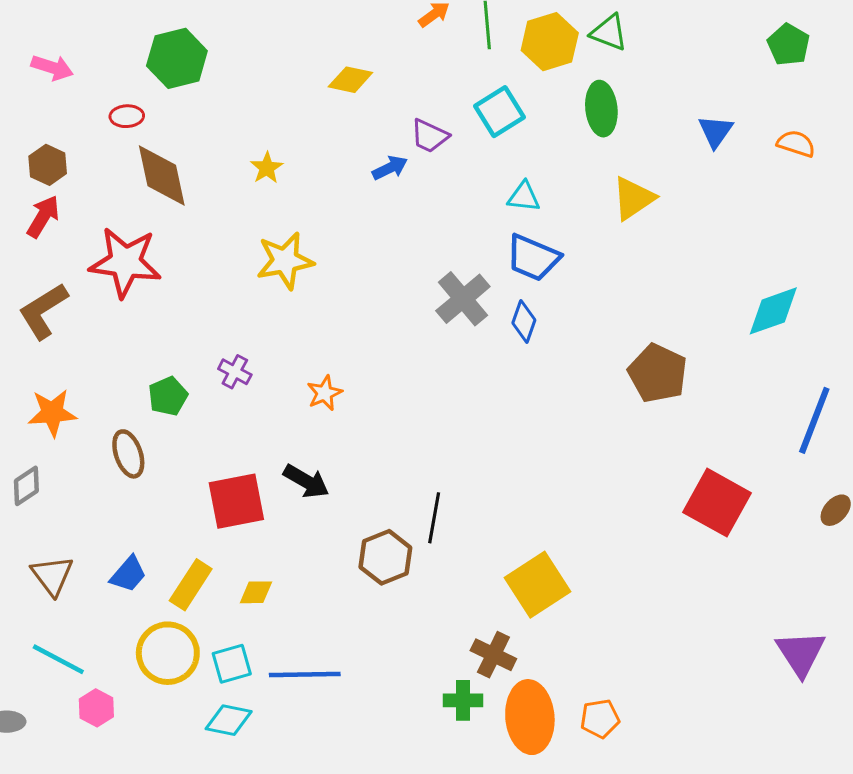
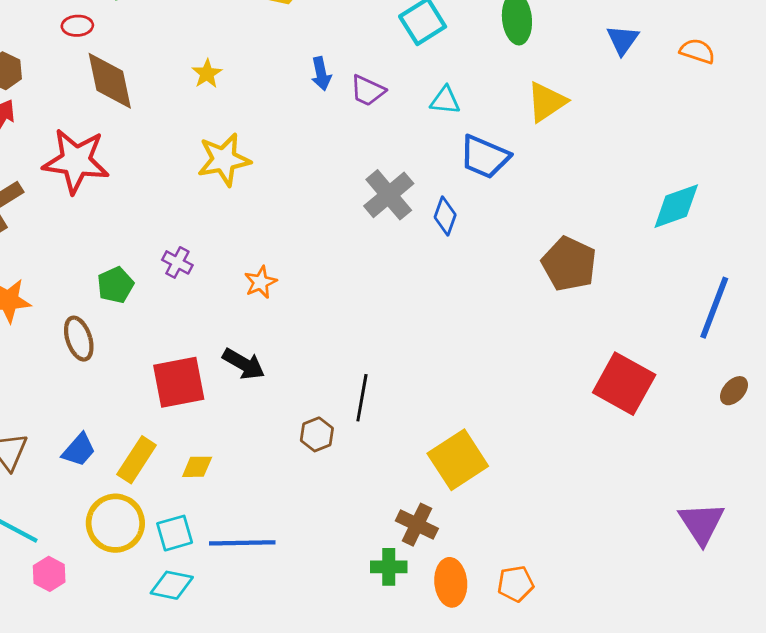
purple trapezoid: (429, 136) -> (368, 91), moved
blue arrow: (390, 168) -> (321, 74), turned 104
blue trapezoid: (533, 258) -> (485, 157), moved
brown hexagon: (385, 557) -> (317, 434), size x0.7
orange ellipse: (530, 717) -> (451, 582), size x0.7

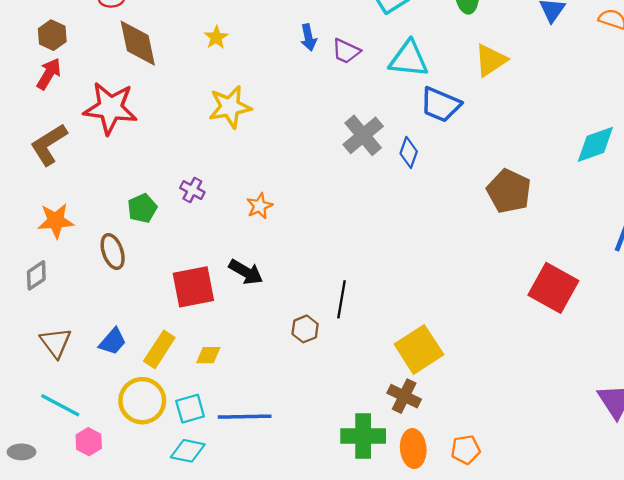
cyan triangle: (445, 100) -> (409, 59), size x1.6
brown cross: (417, 525) -> (404, 396), moved
green cross: (389, 567) -> (363, 436), size x1.5

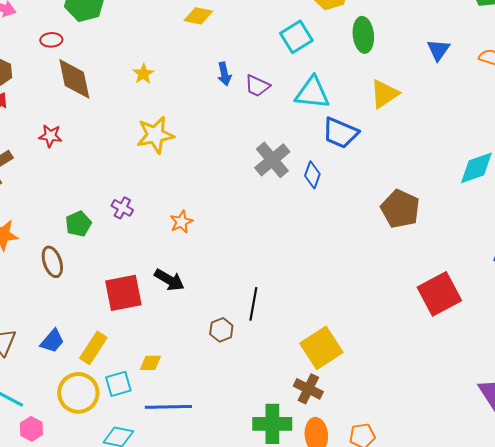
red star: (110, 108) -> (50, 136), size x0.5
red square: (553, 288) -> (439, 294), turned 33
yellow diamond: (208, 355) -> (150, 363), moved
cyan square: (190, 409) -> (118, 384), moved

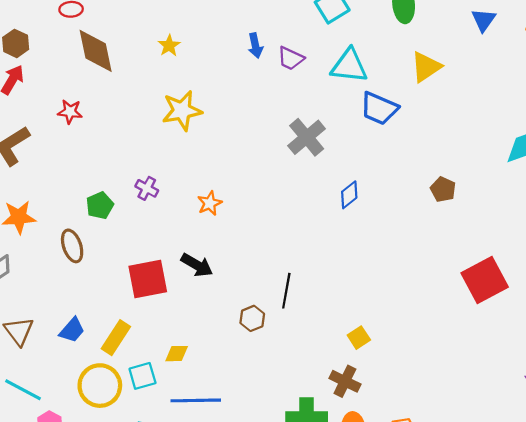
blue diamond: (312, 175) -> (349, 195), moved, turned 32
brown pentagon: (400, 209) -> (443, 189), size x0.6
yellow square: (321, 348) -> (359, 338), size x0.5

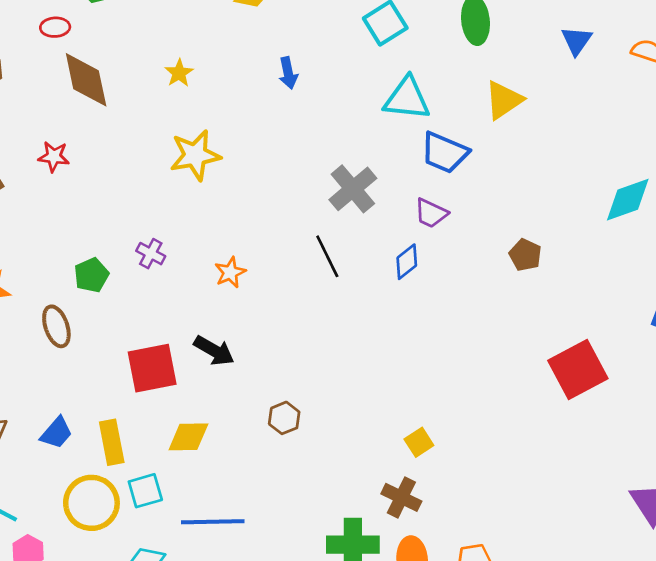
purple trapezoid: (291, 58) -> (431, 213), moved
black line: (286, 291) -> (327, 256), moved, turned -36
yellow rectangle: (116, 338) -> (112, 442), turned -44
yellow diamond: (177, 354) -> (188, 437), moved, size x1.4

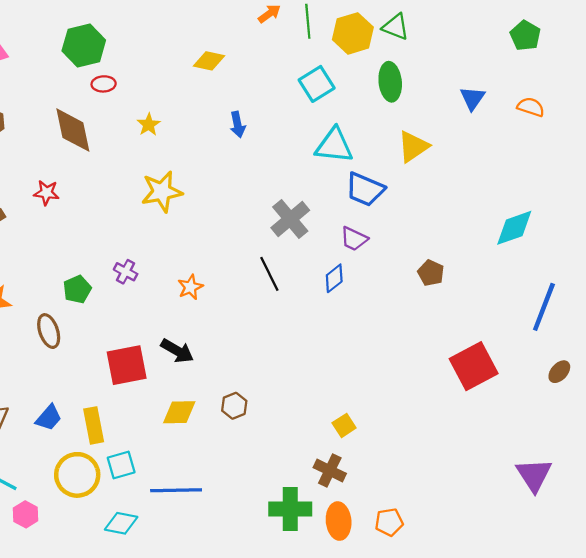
red ellipse: (55, 27) -> (104, 84), moved
yellow diamond: (188, 437) -> (179, 412), moved

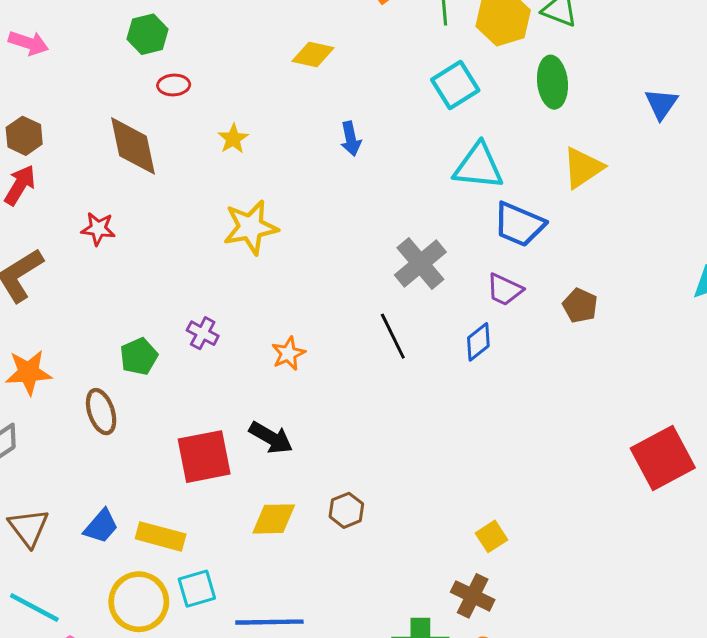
green hexagon: (84, 46) -> (148, 34), size x0.7
brown pentagon: (431, 273) -> (580, 306), moved
yellow rectangle: (94, 425) -> (161, 536), turned -64

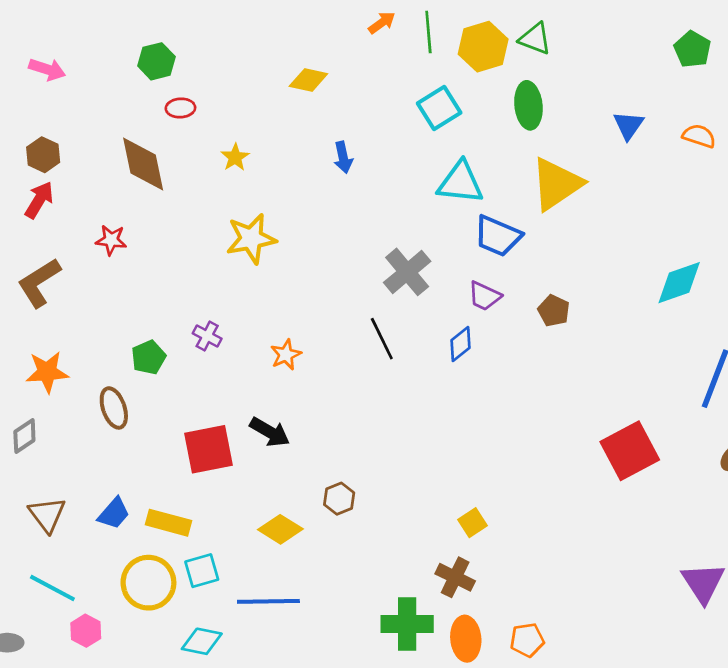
yellow triangle: (583, 168) -> (556, 184), size x1.4
yellow diamond: (274, 519) -> (280, 529), moved, turned 33

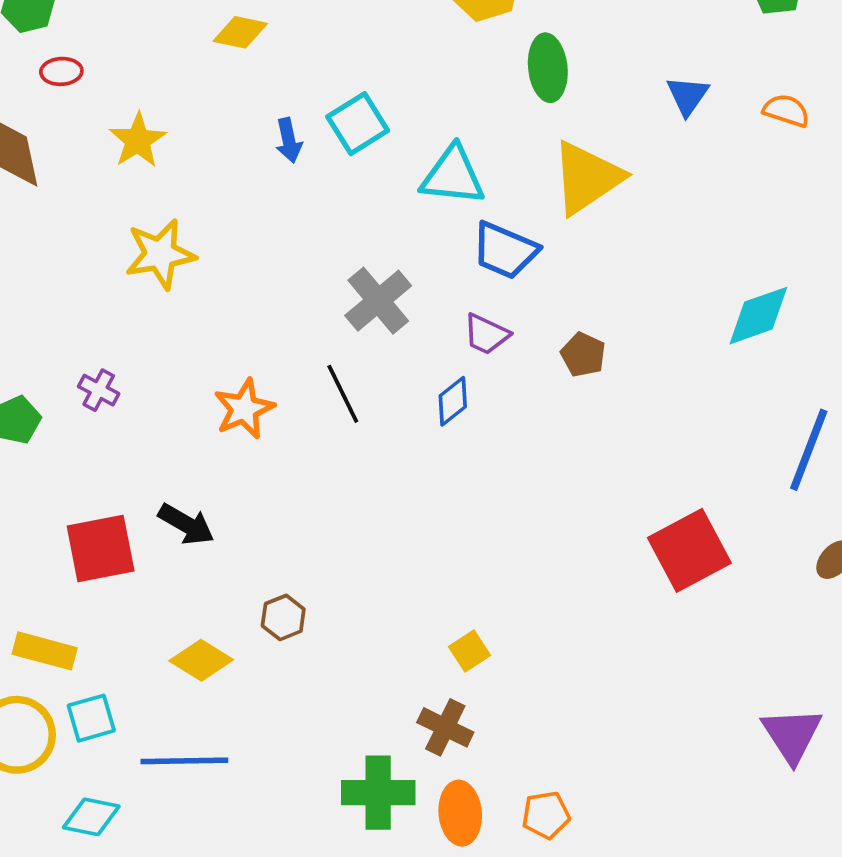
cyan square: (439, 108) -> (358, 124), moved
yellow star: (235, 157) -> (138, 140), size x1.4
orange star: (286, 355) -> (244, 409), moved, size x1.4

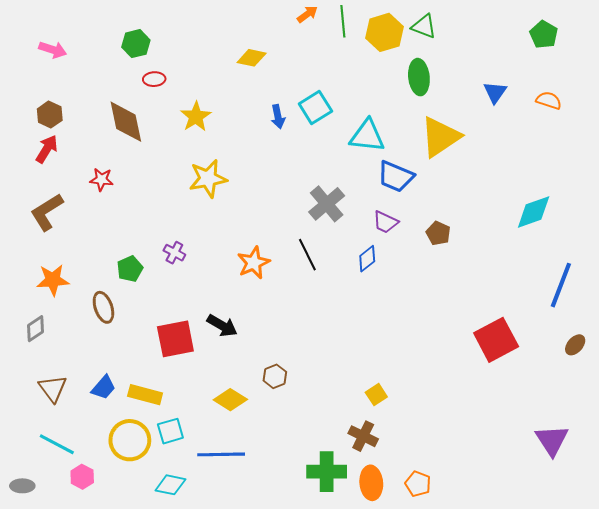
orange pentagon: (546, 815) -> (418, 484), turned 30

